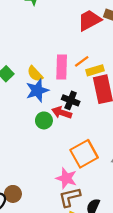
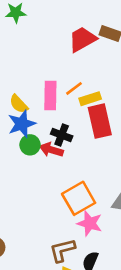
green circle: (44, 120) -> (30, 145), moved
pink star: (66, 178) -> (90, 223), moved

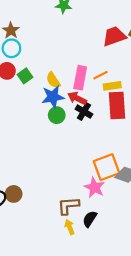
red arrow: (51, 150) -> (77, 98), moved
orange square: (79, 198) -> (106, 167), moved

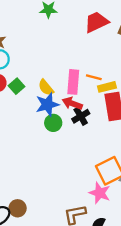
red trapezoid: (114, 36) -> (96, 22), moved
orange line: (101, 75) -> (94, 77), turned 48
black cross: (84, 112) -> (81, 116), turned 35

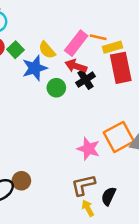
pink rectangle: (73, 82) -> (76, 43), turned 35
blue star: (47, 105) -> (35, 68), moved
pink star: (100, 193) -> (88, 149), moved

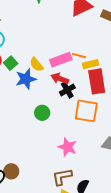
pink rectangle: (76, 43) -> (61, 60), turned 30
green circle: (56, 88) -> (42, 113), moved
orange square: (119, 137) -> (86, 111), moved, turned 35

